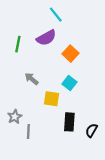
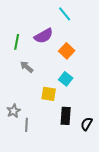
cyan line: (56, 15) -> (65, 14), moved
gray arrow: (32, 79) -> (27, 67), moved

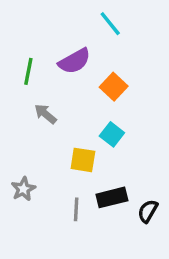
black rectangle: (66, 116) -> (112, 197), turned 72
gray line: (27, 125) -> (76, 209), moved

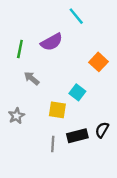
orange square: (114, 87) -> (98, 62), moved
gray star: (23, 189) -> (16, 116), moved
black semicircle: (148, 211) -> (102, 130), moved

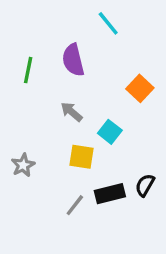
purple semicircle: (52, 42) -> (73, 60), turned 105
gray arrow: (32, 78) -> (71, 112), moved
gray line: (53, 144) -> (75, 205), turned 35

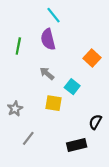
cyan line: (108, 23) -> (54, 15), moved
black rectangle: (110, 194) -> (77, 145), moved
gray line: (75, 205) -> (28, 138), moved

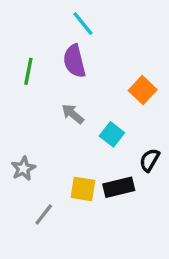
yellow square: (54, 103) -> (83, 189), moved
black semicircle: (95, 122) -> (149, 160), moved
black rectangle: (77, 145) -> (119, 187), moved

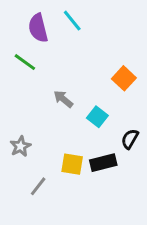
purple semicircle: (74, 61) -> (38, 28), moved
green line: (28, 71) -> (25, 62), turned -65

